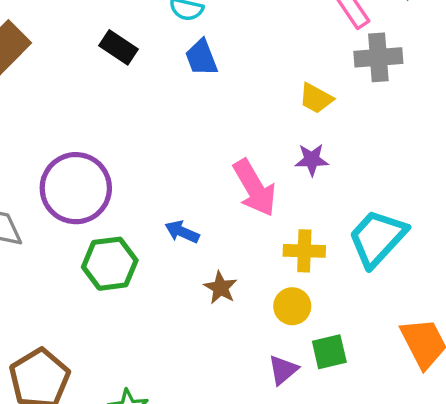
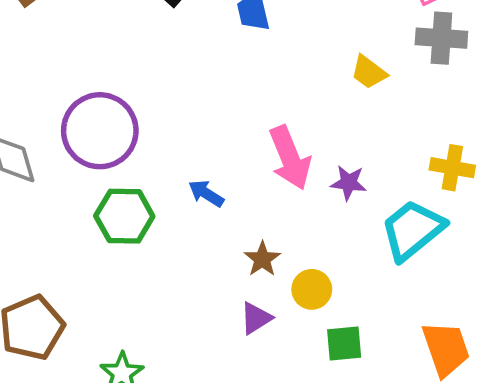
purple star: (312, 160) -> (349, 183), moved
yellow cross: (304, 251) -> (452, 168), moved
brown star: (220, 288) -> (262, 259), moved
purple triangle: (283, 370) -> (256, 318), moved

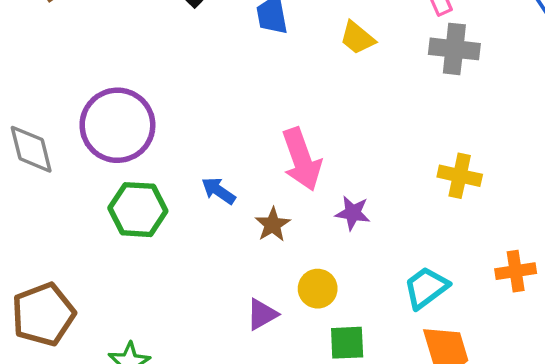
yellow trapezoid: (369, 72) -> (357, 38), moved
purple star: (349, 183) -> (353, 213), moved
cyan trapezoid: (413, 230) -> (426, 288), moved, size x0.7
brown star: (262, 259) -> (273, 225), moved

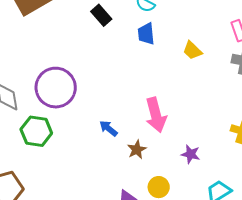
green hexagon: (138, 210) -> (36, 131), moved
purple star: (353, 213) -> (191, 154), moved

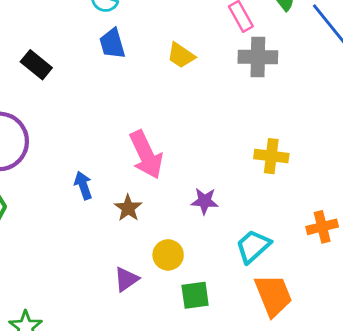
black rectangle: (101, 15) -> (36, 65), moved
blue arrow: (108, 128) -> (83, 185), turned 42

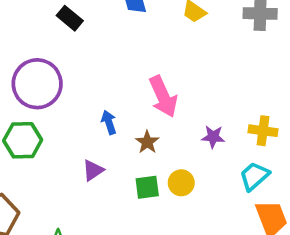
yellow cross: (271, 156) -> (263, 131), moved
purple triangle: (126, 279) -> (93, 170), moved
green square: (195, 295) -> (147, 187), moved

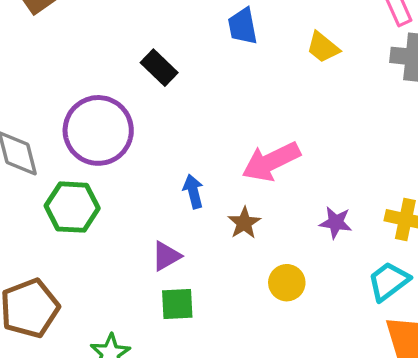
black rectangle: (70, 18) -> (159, 68), moved
pink arrow: (163, 97) -> (271, 162), turned 84
green square: (147, 187) -> (177, 304), moved

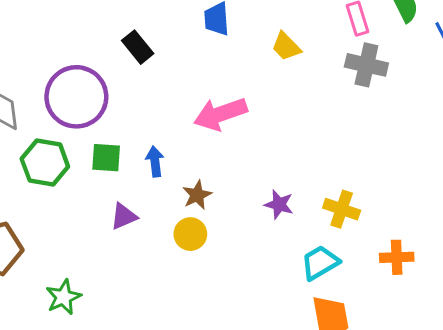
pink arrow: (271, 162) -> (220, 114), moved
yellow circle: (287, 283) -> (190, 234), moved
green square: (177, 304) -> (106, 158), moved

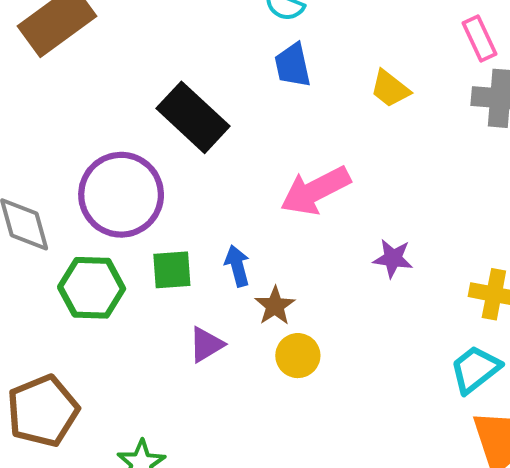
black rectangle: (138, 47) -> (193, 117), size x1.6
brown star: (197, 195) -> (275, 306), moved
purple star: (279, 204) -> (393, 258), moved

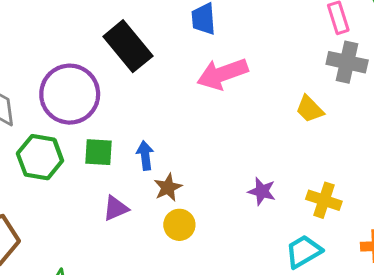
yellow trapezoid: (390, 89) -> (310, 109), moved
pink arrow: (315, 191) -> (222, 74), moved
purple star: (393, 258) -> (262, 191), moved

